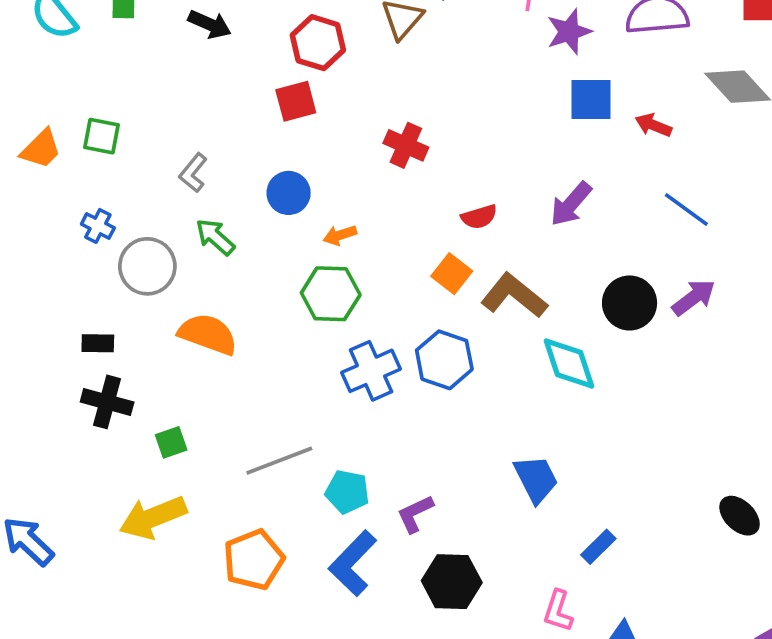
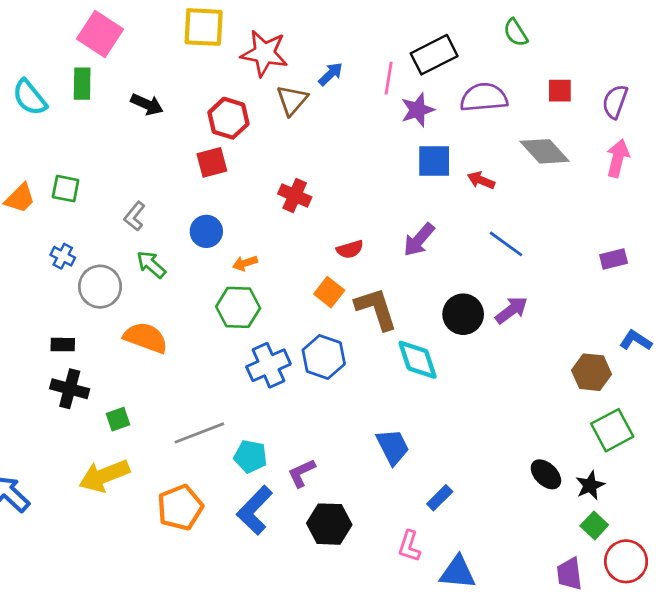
brown L-shape: (514, 296) -> (376, 309), turned 33

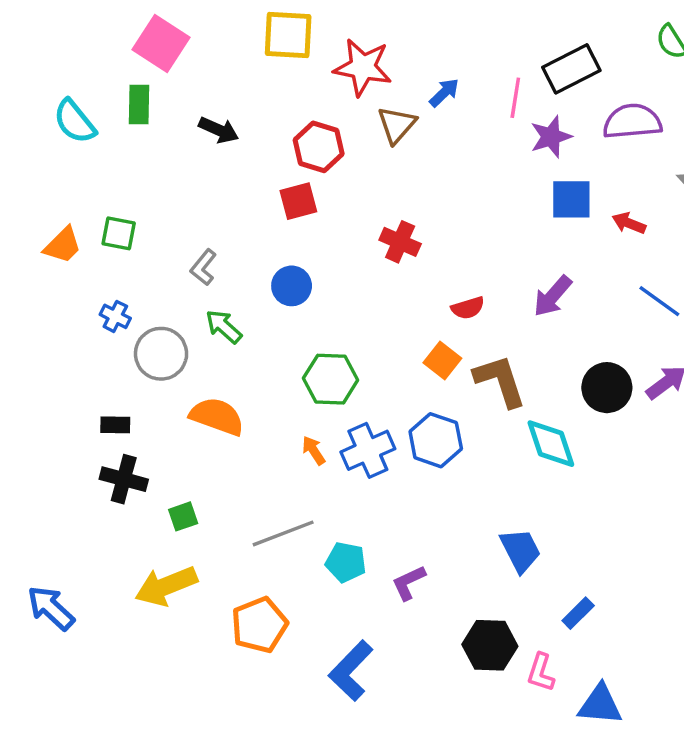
orange arrow: (245, 263) -> (314, 450), moved, turned 75
blue L-shape: (255, 510) -> (351, 671), moved
black hexagon: (329, 524) -> (490, 645), moved

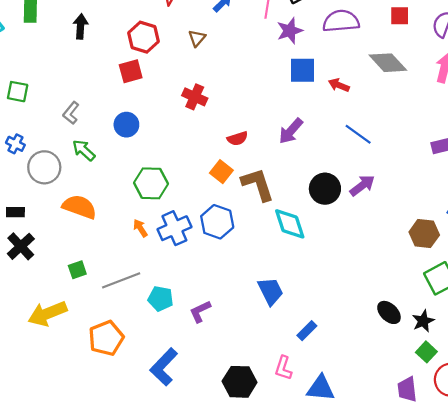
brown triangle: (397, 125) -> (197, 38), moved, size x0.7
black arrow: (219, 130) -> (81, 26), turned -110
black cross: (124, 479) -> (21, 246), turned 32
green square: (183, 516) -> (77, 270), moved
black hexagon: (490, 645) -> (240, 382), moved

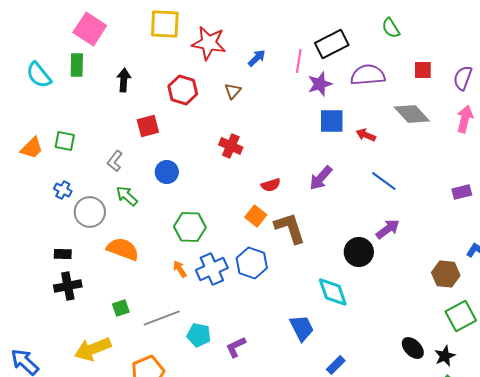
red square: (131, 71) -> (148, 126), moved
black circle: (325, 189) -> (359, 252), moved
cyan diamond: (290, 224) -> (333, 292), moved
black cross: (21, 246) -> (68, 286), turned 32

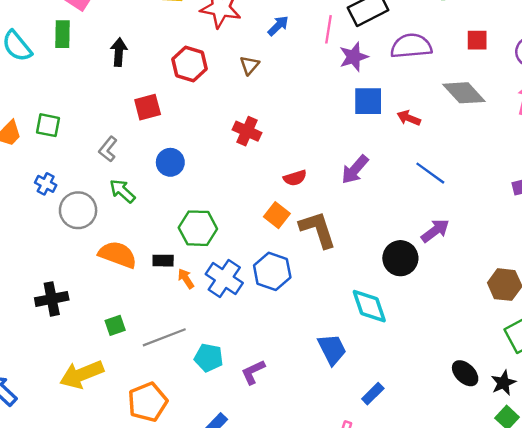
black rectangle: (63, 254) -> (163, 261), moved
blue cross: (212, 269) -> (224, 279), turned -32

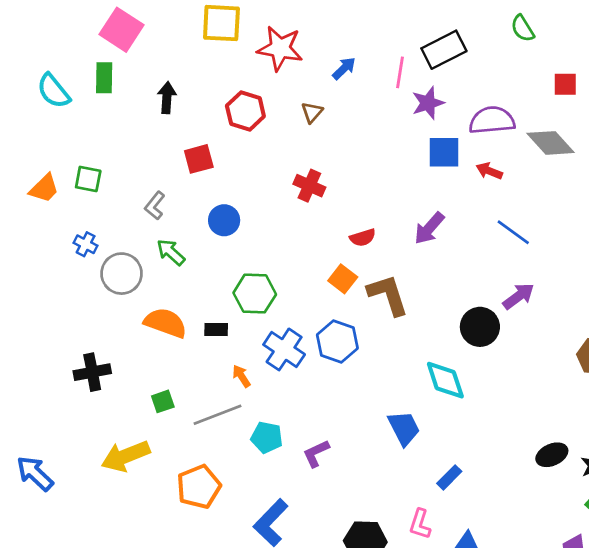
purple semicircle: (411, 46) -> (492, 120), moved
orange arrow: (186, 279) -> (241, 376), moved
black ellipse: (465, 373) -> (552, 455), turned -68

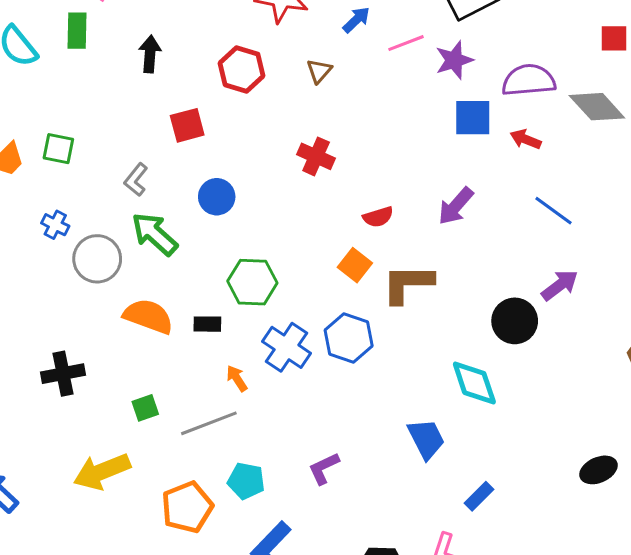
pink line: (400, 72) -> (406, 43), moved, turned 60
green arrow: (171, 252) -> (155, 234), size x1.4
brown L-shape: (388, 295) -> (408, 284), turned -72
cyan pentagon: (267, 437) -> (246, 481), moved

